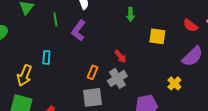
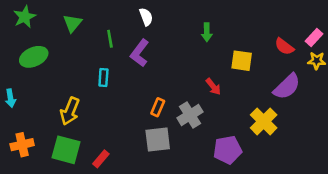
red arrow: (120, 56) -> (213, 87), moved
cyan rectangle: (46, 57) -> (103, 78), moved
yellow cross: (174, 83) -> (264, 121), size x1.5

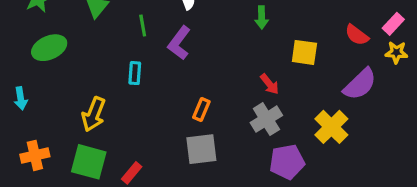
gray cross: (190, 115) -> (266, 119), moved

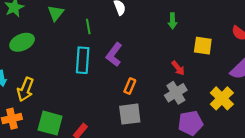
purple L-shape: (179, 43) -> (114, 55), moved
cyan rectangle: (135, 73) -> (83, 60), size x1.6
yellow arrow: (94, 114) -> (25, 89), moved

